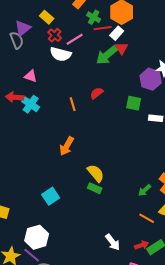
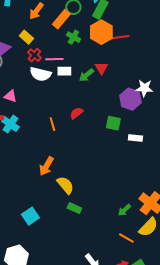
red line: (103, 28) -> (120, 37), moved
white rectangle: (117, 33) -> (64, 71), moved, turned 48
pink line: (75, 39) -> (54, 59), turned 30
green arrow: (107, 55) -> (86, 75), size x0.7
yellow semicircle: (96, 173) -> (65, 185), moved

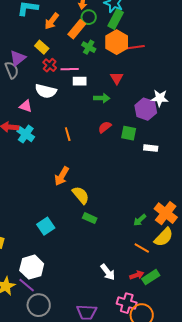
white semicircle: (40, 74) -> (46, 91), moved
green arrow: (86, 75) -> (102, 98), moved, turned -140
red semicircle: (76, 113) -> (105, 127), moved

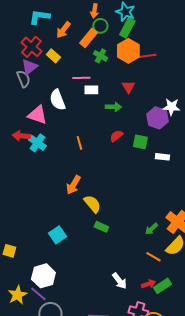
red cross: (50, 65) -> (31, 47), moved, size x1.5
white semicircle: (46, 91) -> (57, 100), turned 55
pink triangle: (26, 106) -> (37, 115), size x1.5

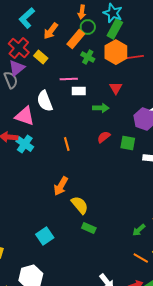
cyan L-shape: (39, 17) -> (27, 18), turned -50

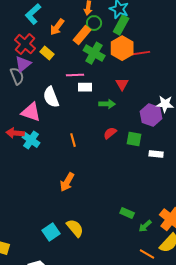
green cross: (88, 57) -> (94, 53), size x1.5
yellow semicircle: (80, 205) -> (75, 228), moved
green rectangle: (89, 228) -> (127, 213), moved

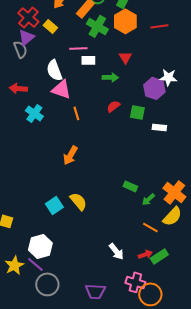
red line: (141, 53) -> (159, 26), moved
pink triangle: (31, 112) -> (61, 89), moved
red arrow: (15, 133) -> (18, 88), moved

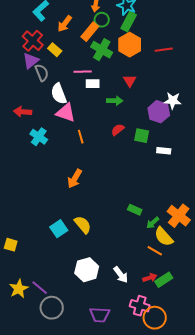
gray semicircle: (20, 49) -> (42, 73), moved
yellow semicircle: (172, 216) -> (164, 237), moved, turned 95
white hexagon: (40, 246) -> (87, 270), moved

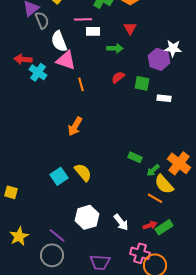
cyan cross: (39, 137) -> (38, 72), moved
purple line: (40, 288) -> (57, 235), moved

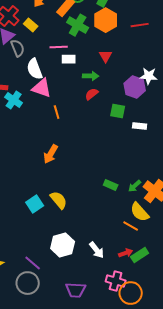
red semicircle: (118, 77) -> (92, 94), moved
green arrow: (153, 170) -> (135, 186), moved

